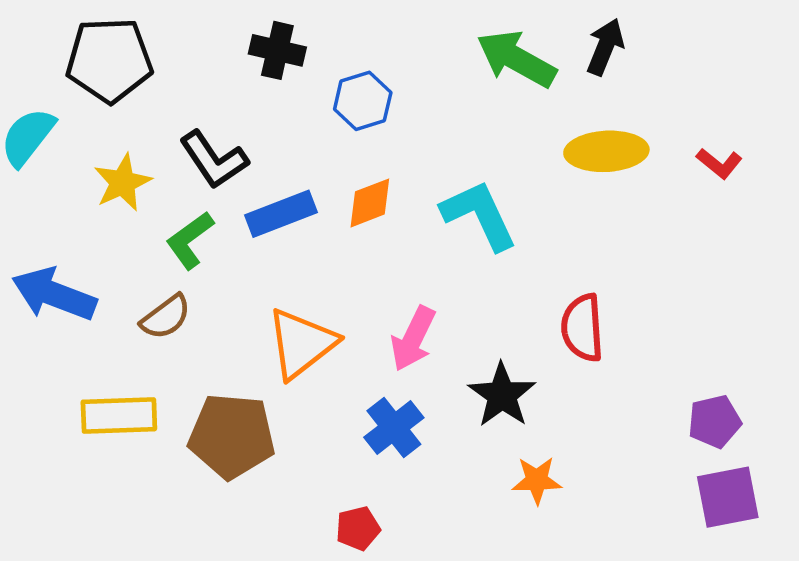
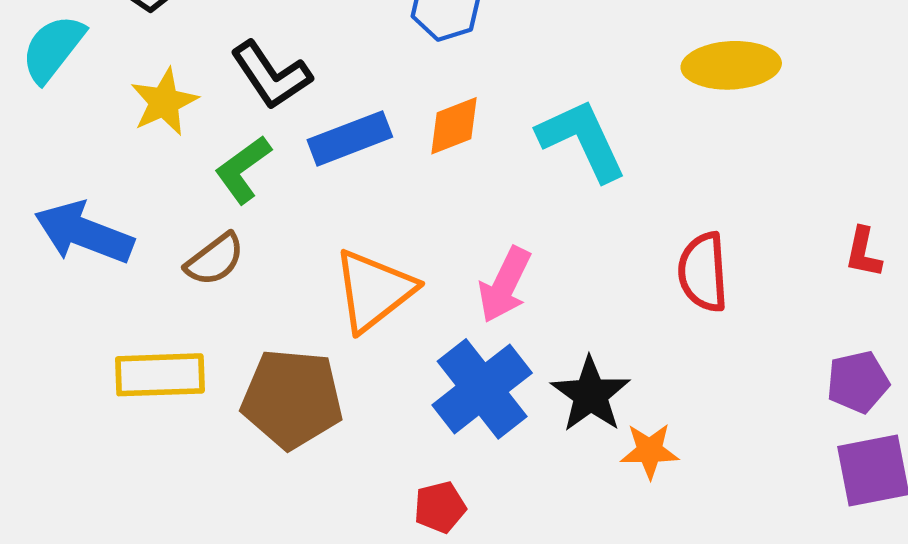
red L-shape: (719, 163) -> (863, 252), moved, turned 63
black star: (502, 395) -> (590, 395), moved
blue cross: (394, 427) -> (482, 389), size x1.4

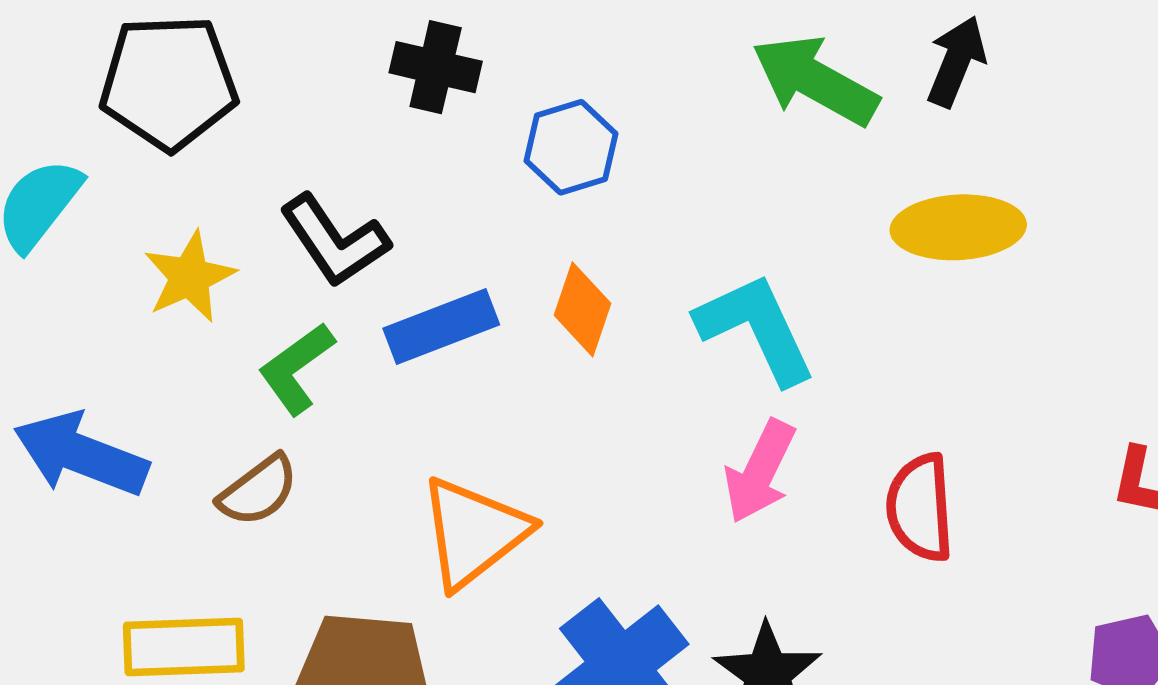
orange diamond: (454, 126) -> (582, 309), turned -50
pink arrow: (505, 285) -> (760, 471), moved

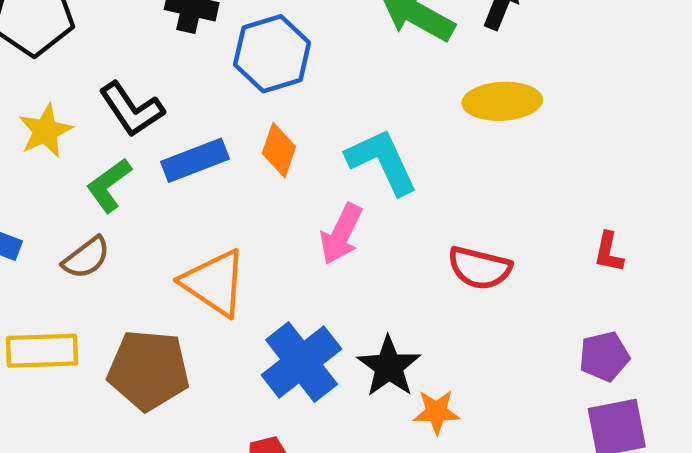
blue hexagon: (571, 147) -> (272, 54), size x1.4
pink arrow: (760, 471) -> (341, 234), moved
red semicircle: (920, 508) -> (480, 268), turned -72
orange triangle: (474, 533) -> (214, 283), turned -48

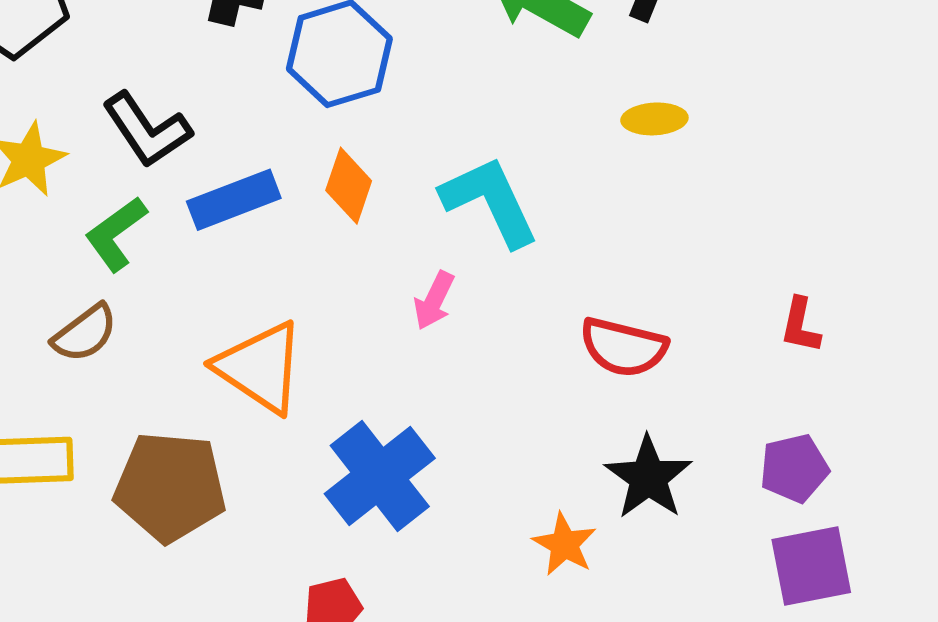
yellow ellipse: (502, 101) -> (654, 119), size x0.6
pink arrow: (341, 234) -> (434, 301), size x0.7
black star: (389, 367) -> (648, 478), moved
orange star: (436, 412) -> (564, 544), turned 30

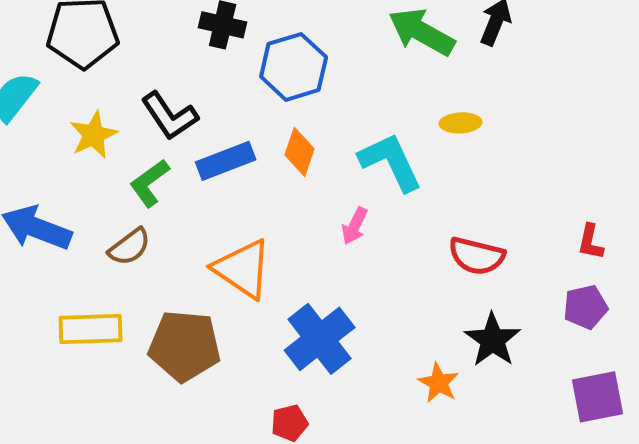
yellow ellipse: (654, 119) -> (461, 123), moved
purple pentagon: (794, 468) -> (586, 307), moved

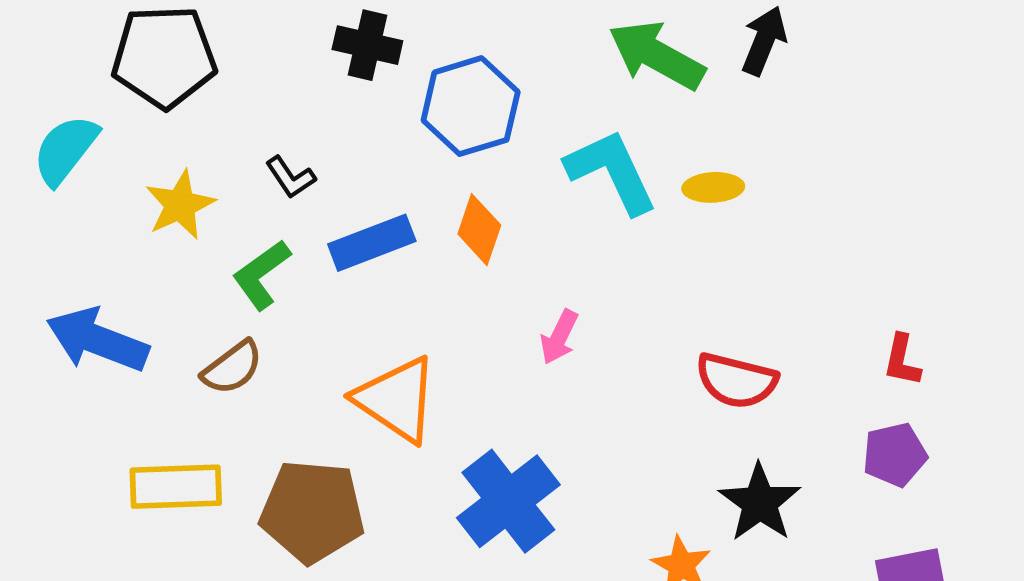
black L-shape: (170, 116) -> (290, 177), size x0.6
cyan L-shape: (391, 162) -> (611, 171), moved

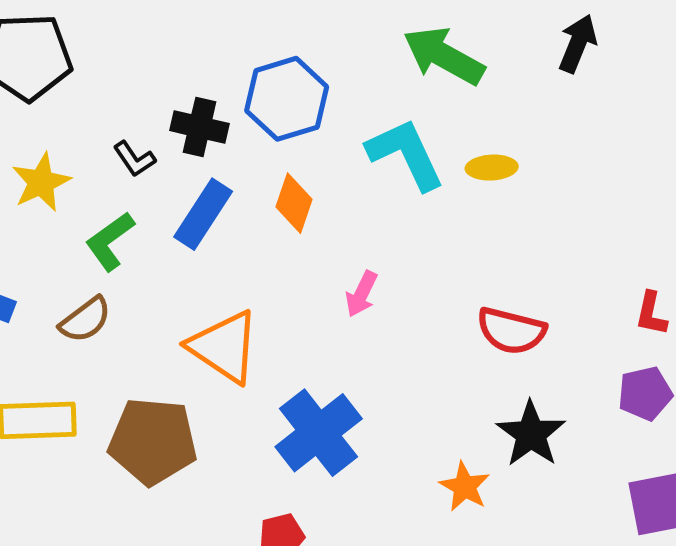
black arrow: (764, 41) -> (578, 44), moved
black cross: (367, 45) -> (199, 127), moved
blue rectangle: (372, 243) -> (203, 214), turned -36

